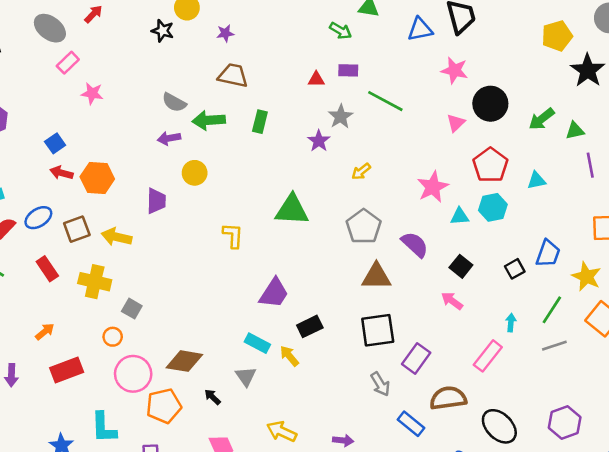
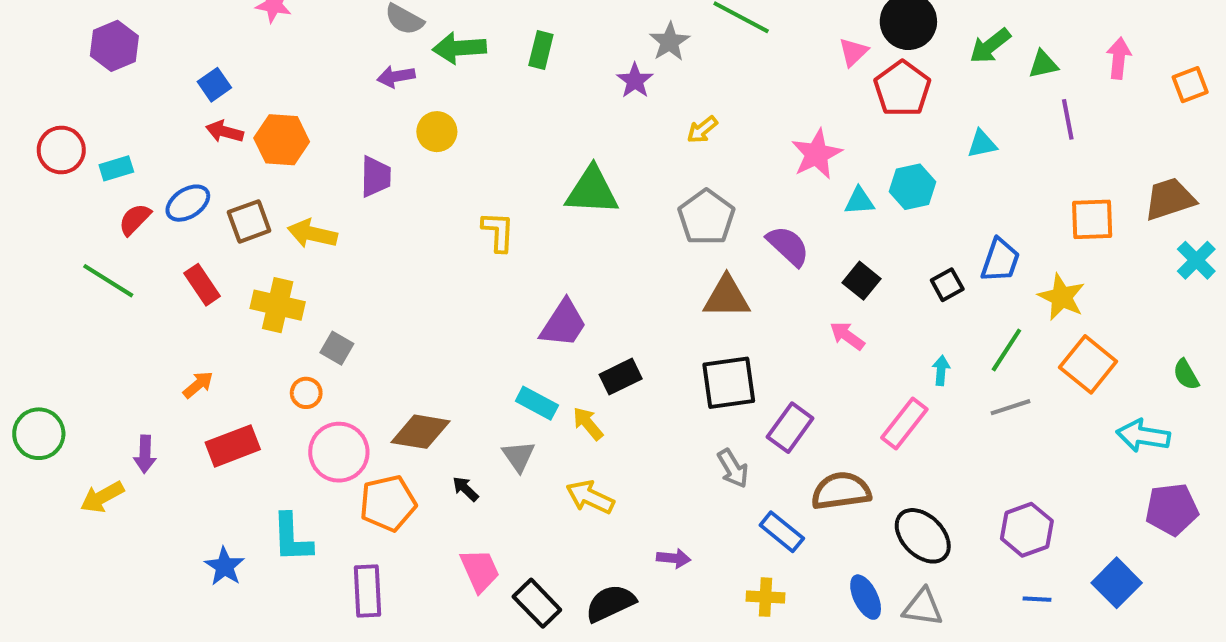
red pentagon: (490, 165) -> (902, 89), moved
yellow arrow: (282, 431) -> (590, 497), moved

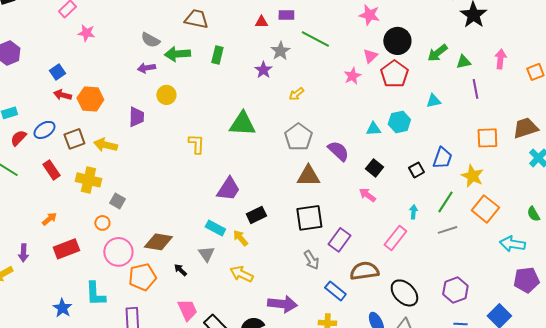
pink star: (817, 154) -> (352, 76), moved, size x0.7
purple arrow: (674, 558) -> (282, 304), size x1.8

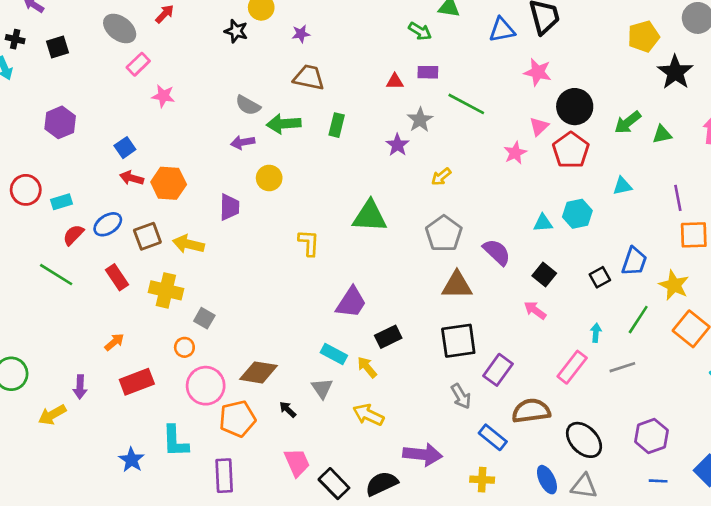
purple line: (475, 89) -> (678, 198), moved
gray line: (447, 230) -> (622, 367), moved

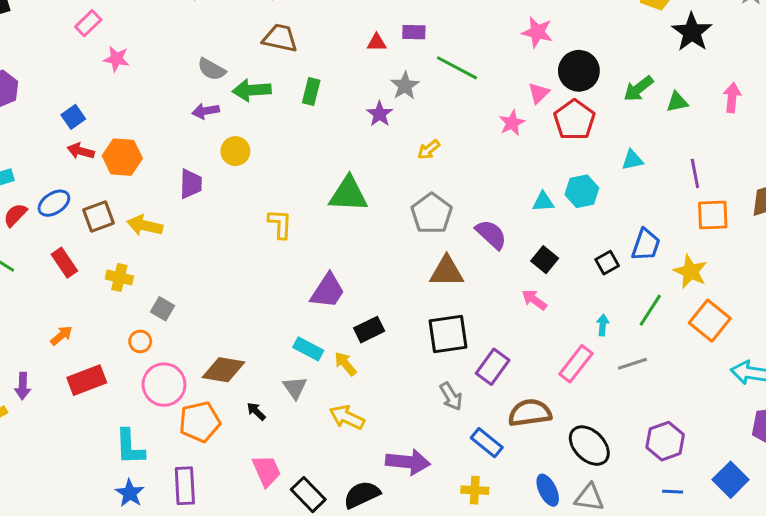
yellow cross: (166, 290) -> (119, 277), size x0.7
blue star: (132, 460) -> (130, 493), moved

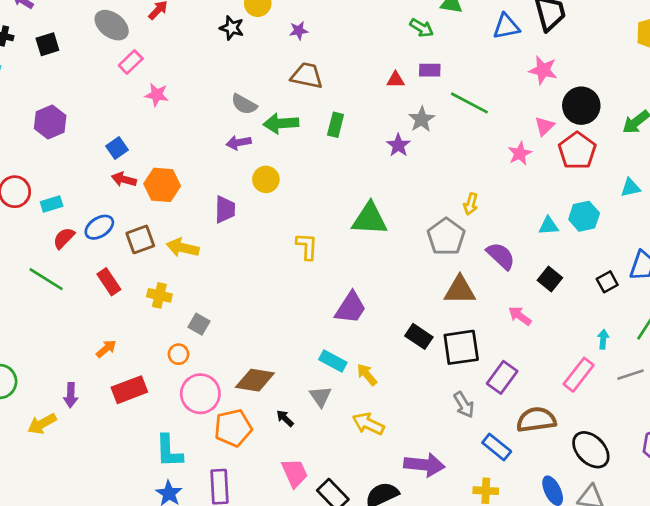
yellow arrow: (429, 150) -> (471, 204), moved, turned -35
pink arrow: (534, 300) -> (520, 316), moved
black rectangle: (369, 330) -> (419, 336), moved, turned 60

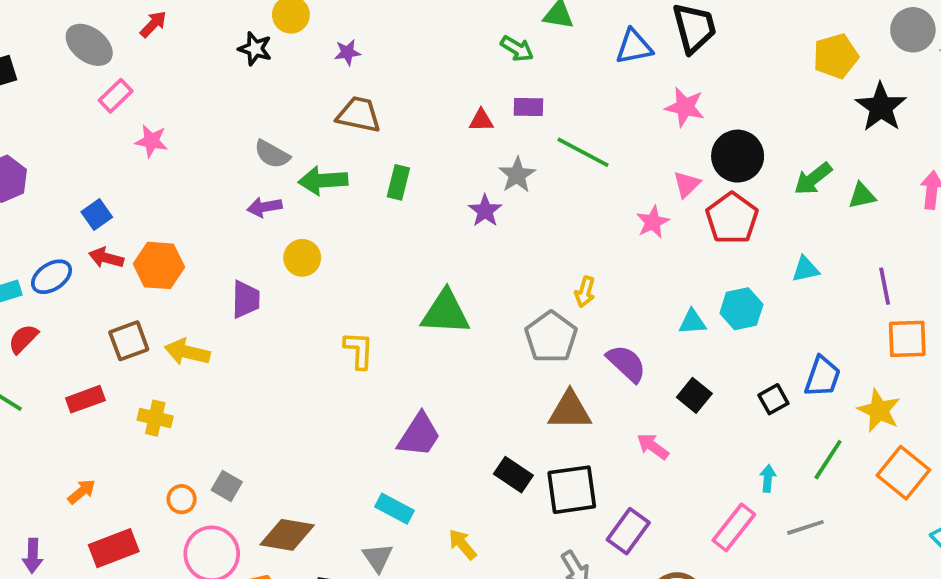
blue ellipse: (99, 227) -> (52, 277), moved
red rectangle: (109, 282) -> (85, 399), turned -76
gray square: (199, 324) -> (227, 486), moved
yellow arrow: (367, 375) -> (462, 544), moved

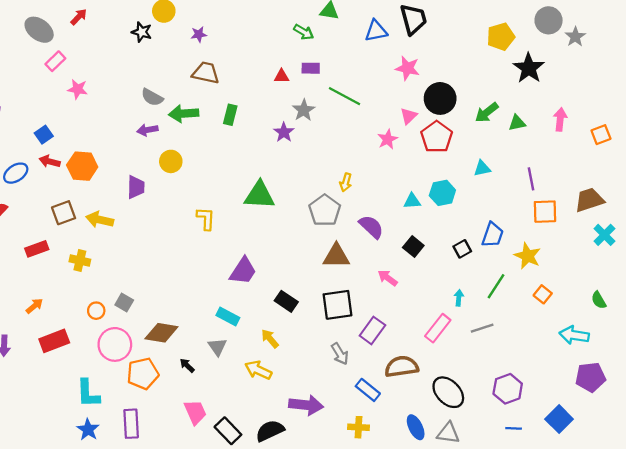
orange square: (903, 473) -> (543, 294), size x0.6
black rectangle: (513, 475) -> (286, 301), moved

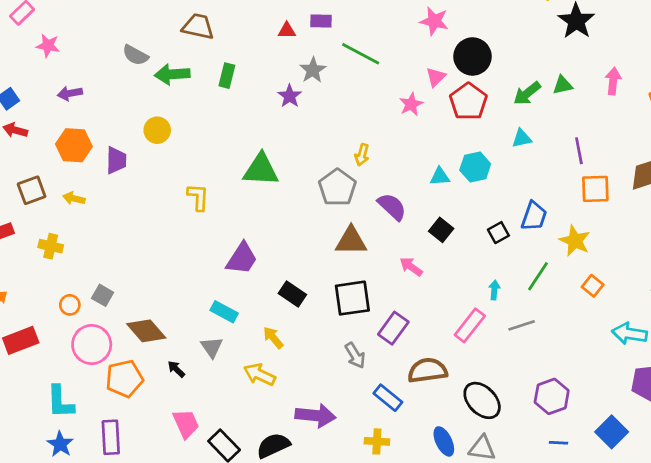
green arrow: (487, 112) -> (527, 93), moved
purple arrow: (147, 130) -> (70, 93), moved
orange hexagon: (82, 166) -> (74, 145), moved
yellow arrow: (100, 220) -> (74, 198), size x0.7
brown diamond: (161, 333) -> (146, 331), turned 40

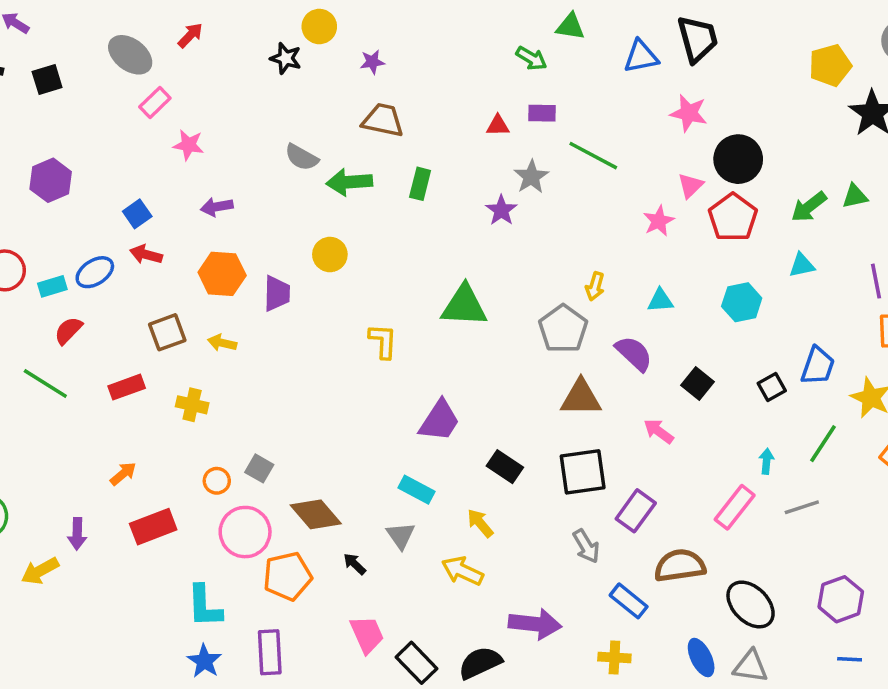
cyan triangle: (440, 177) -> (660, 300), moved

